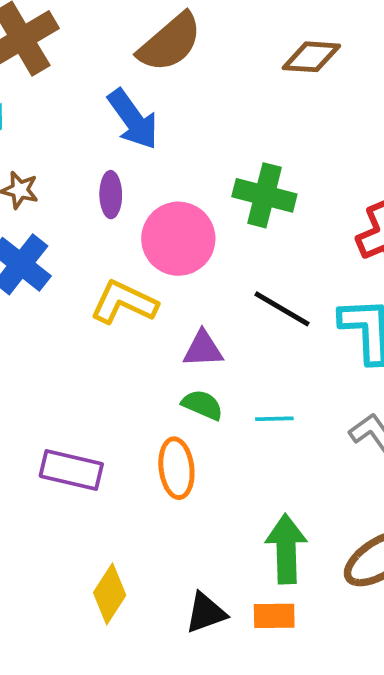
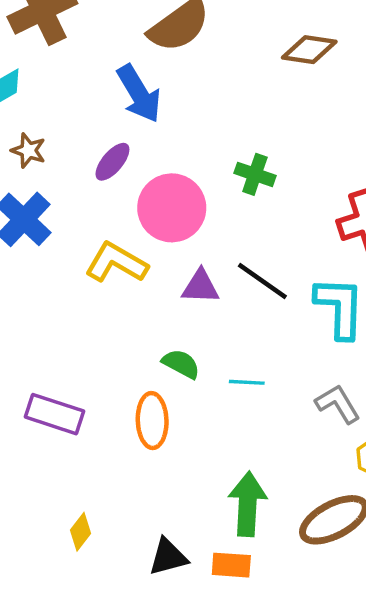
purple ellipse: (111, 195) -> (112, 162), turned 36
green cross: (264, 195) -> (255, 174), size x0.7
purple triangle: (203, 349) -> (201, 287), moved
yellow diamond: (110, 594) -> (80, 532), size x0.7

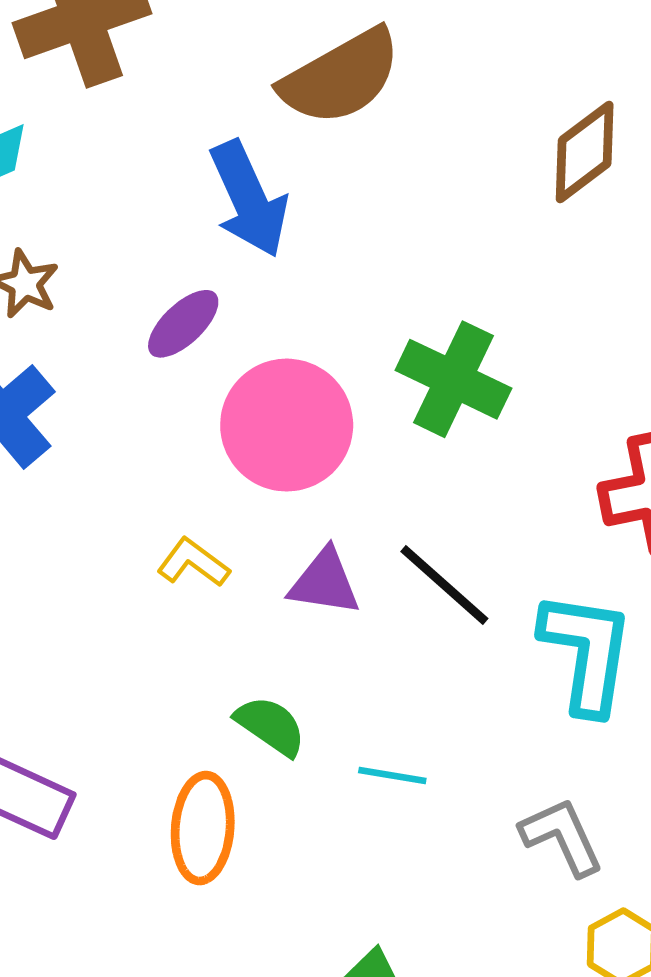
brown diamond: (309, 50) -> (585, 152), turned -52
green cross: (255, 174) -> (453, 379), size x1.4
yellow L-shape: (116, 263) -> (193, 563), moved, size x0.6

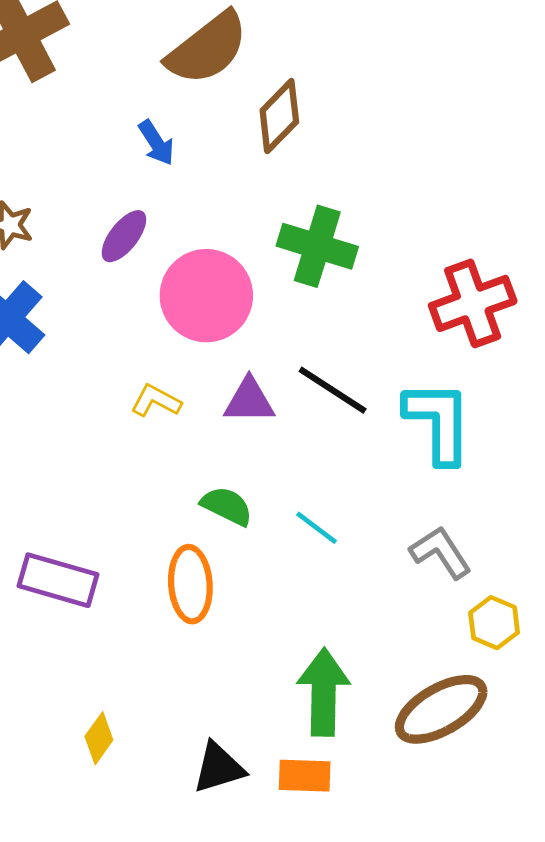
brown diamond: (585, 152) -> (279, 116), moved
blue arrow: (249, 199) -> (156, 143), size x0.6
cyan line: (392, 776) -> (316, 528), turned 36

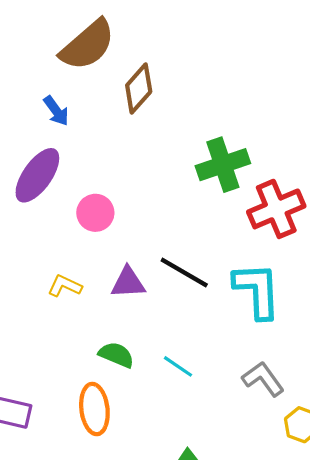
purple ellipse: (124, 236) -> (37, 175), size x1.5
green cross: (317, 246) -> (223, 165), moved, turned -33
pink circle: (206, 296) -> (95, 213), size x0.6

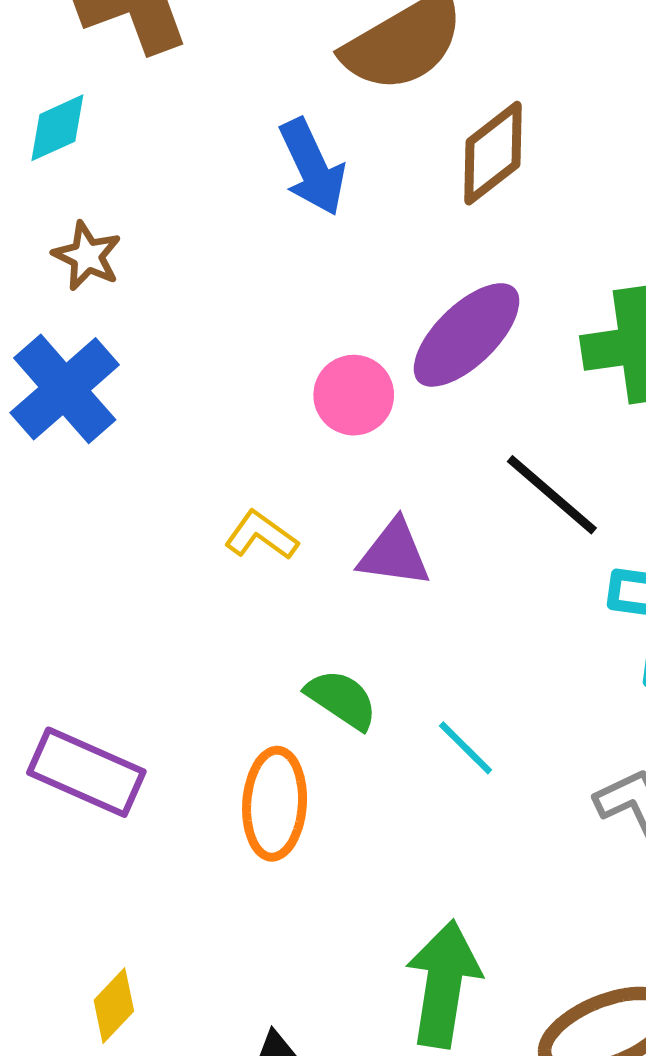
blue arrow: (56, 111) -> (312, 167), size x1.4
purple ellipse: (37, 175) -> (467, 335), moved
black line: (184, 273) -> (552, 495), moved

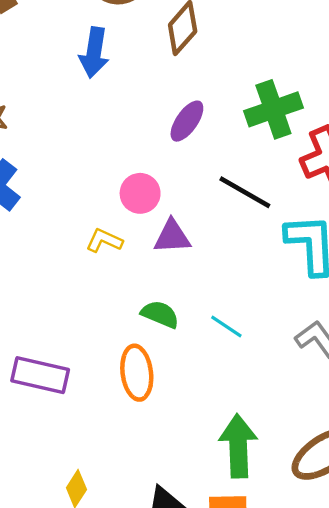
blue arrow: (312, 167) -> (94, 52), turned 45
purple ellipse: (467, 335) -> (187, 121), size x0.7
pink circle: (354, 395) -> (140, 193), moved

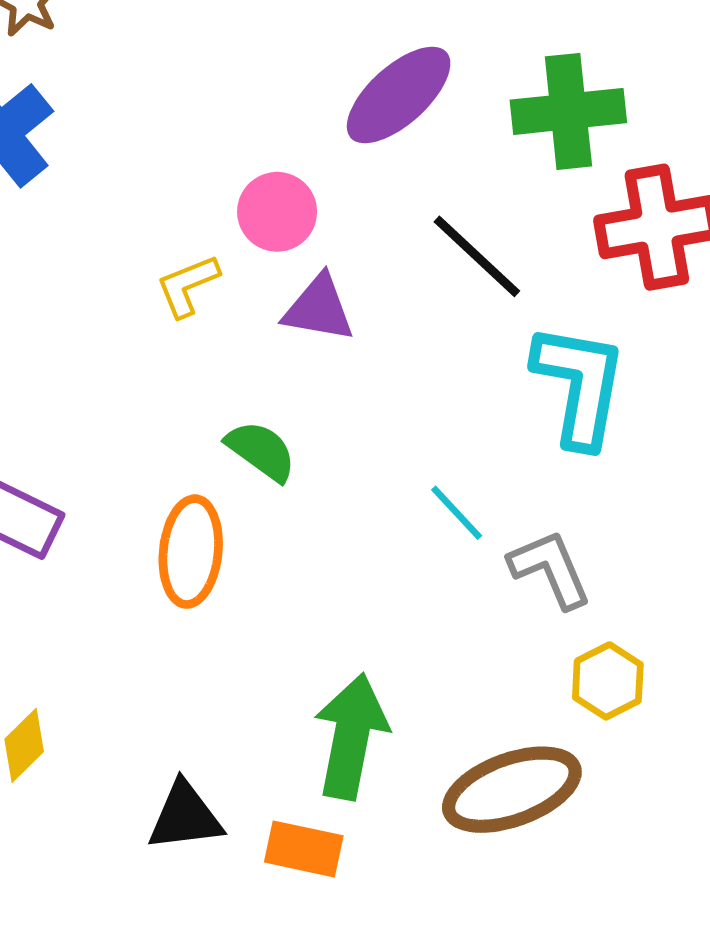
purple ellipse: (187, 121) -> (399, 95), size x1.4
yellow L-shape: (104, 241) -> (188, 286), turned -60
cyan line: (226, 326) -> (457, 513), moved

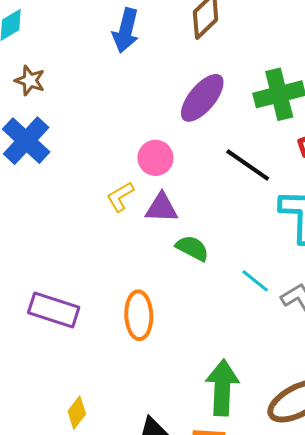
purple triangle: (319, 308) -> (162, 208), moved
green semicircle: (261, 451) -> (192, 248), moved

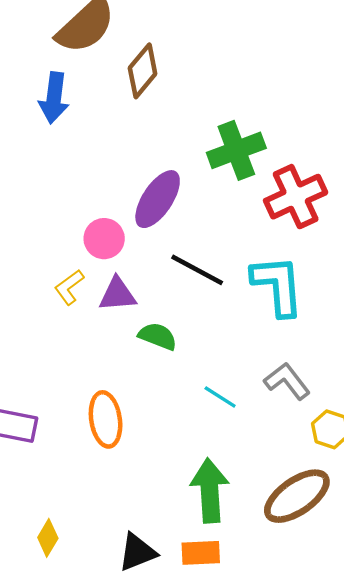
purple ellipse: (202, 98) -> (158, 199), moved
black line: (248, 165) -> (197, 270), moved
cyan line: (255, 281) -> (220, 397), moved

